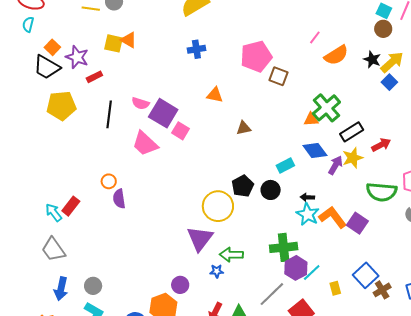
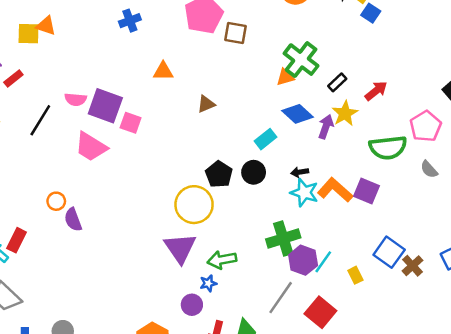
black line: (109, 114) -> (40, 120), turned 36
black rectangle: (352, 132) -> (337, 82), size x0.7
purple circle: (180, 285) -> (192, 305), moved

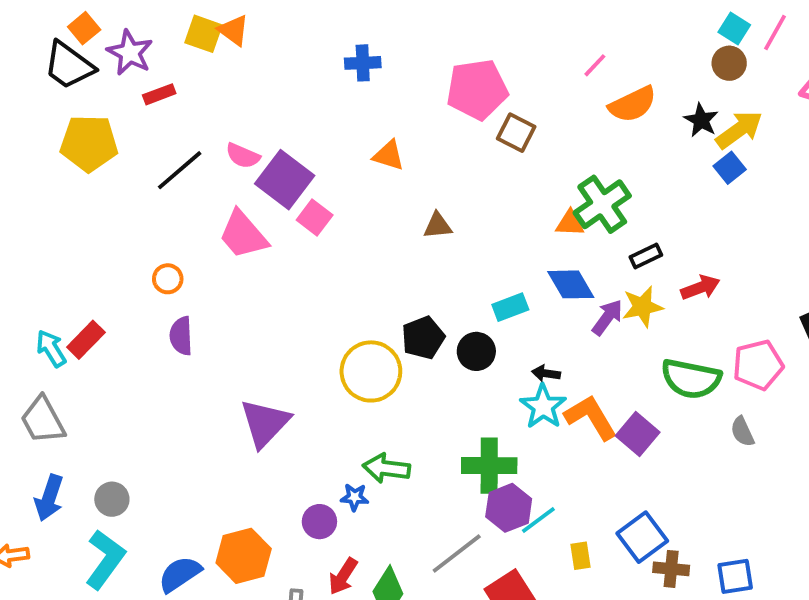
orange circle: (56, 201) -> (168, 279), moved
purple triangle: (180, 248) -> (265, 423), moved
brown cross: (413, 266) -> (671, 569), turned 30

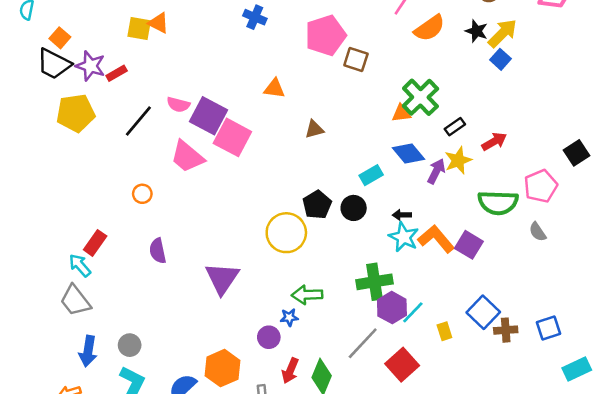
purple star: (130, 53) -> (90, 66), moved
blue cross: (363, 63) -> (255, 17), moved, turned 35
pink square: (315, 217) -> (232, 137), size x1.6
purple semicircle: (181, 336) -> (158, 251), moved
cyan arrow: (51, 348) -> (80, 265), moved

